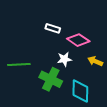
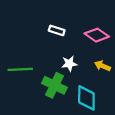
pink diamond: (78, 40) -> (97, 35), moved

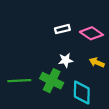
white rectangle: (57, 30) -> (62, 29), moved, turned -32
green line: (20, 69) -> (19, 81), moved

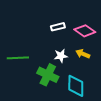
yellow arrow: (97, 62) -> (83, 54), moved
green line: (19, 81) -> (18, 58), moved

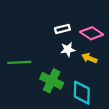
white star: (61, 56) -> (68, 49), moved

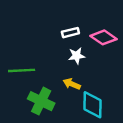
yellow arrow: (89, 58) -> (72, 84), moved
green cross: (52, 81) -> (41, 101), moved

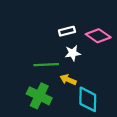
green line: (22, 70) -> (46, 65), moved

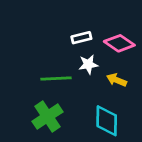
yellow arrow: (68, 80) -> (117, 80), moved
green cross: (39, 96) -> (48, 117), turned 30

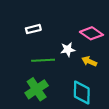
white rectangle: (81, 38) -> (33, 29), moved

